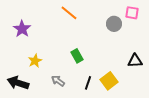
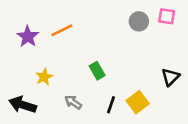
orange line: (69, 13) -> (62, 30), moved, turned -66
gray circle: (114, 24) -> (139, 21), moved
black triangle: (135, 61) -> (170, 77), turned -42

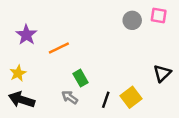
orange line: (62, 30) -> (59, 48), moved
green rectangle: (97, 71) -> (80, 78), moved
yellow star: (44, 77) -> (18, 73), moved

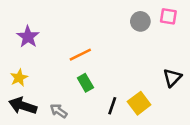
orange line: (59, 48) -> (80, 55), moved
gray arrow: (70, 97) -> (59, 111), moved

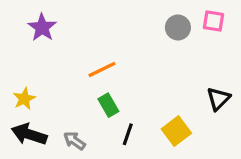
purple star: (28, 37) -> (42, 28), moved
black line: (112, 106) -> (128, 134), moved

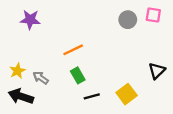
purple star: (42, 28) -> (30, 20), turned -30
black line: (128, 134) -> (92, 96), turned 56
gray arrow: (74, 141) -> (41, 78), moved

